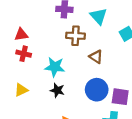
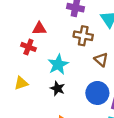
red triangle: (21, 35) -> (39, 29), moved
cyan star: (55, 67) -> (58, 65), turned 30

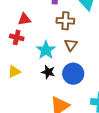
brown triangle: (101, 60) -> (71, 45), moved, turned 32
blue circle: (97, 93) -> (73, 74), moved

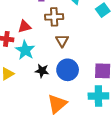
red triangle: (24, 19) -> (24, 27), moved
cyan star: (46, 50) -> (25, 50), moved

